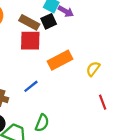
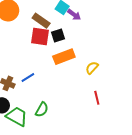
black square: (49, 21) -> (58, 36), moved
blue line: (31, 86) -> (28, 77), moved

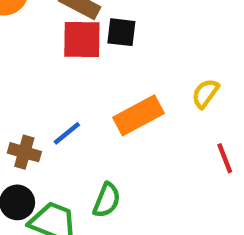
black square: (58, 36) -> (121, 32), turned 32
orange rectangle: (64, 57) -> (139, 115), moved

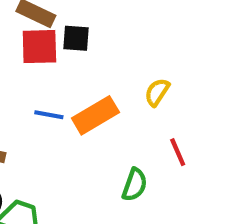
blue line: (67, 133) -> (49, 115), moved, turned 52
green semicircle: (107, 200) -> (135, 185), moved

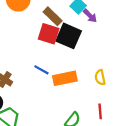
black square: (76, 38) -> (69, 36), size x1.6
yellow semicircle: (157, 92) -> (100, 77), turned -64

